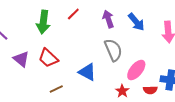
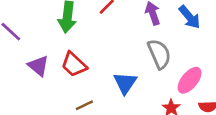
blue triangle: (87, 72) -> (125, 83), turned 36

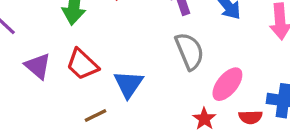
blue triangle: (125, 83) -> (128, 84), moved

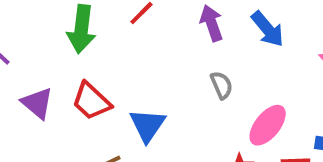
gray semicircle: (189, 51) -> (222, 85), size x0.6

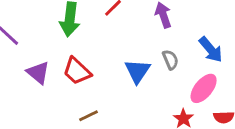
blue arrow: (268, 29) -> (211, 50), moved
blue triangle: (147, 125) -> (137, 71), moved

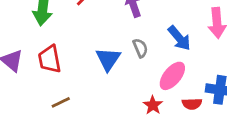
red trapezoid: (77, 71) -> (50, 59), turned 36

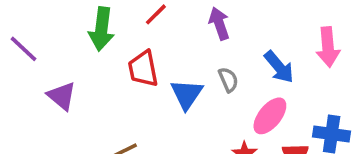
red trapezoid: (50, 59) -> (143, 69), moved

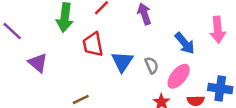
gray semicircle: (228, 80) -> (152, 65), moved

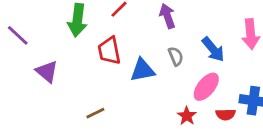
blue triangle: (122, 62) -> (142, 70), turned 45
gray semicircle: (152, 65) -> (176, 56), moved

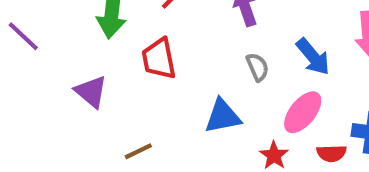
blue triangle: (142, 70) -> (223, 116), moved
purple triangle: (47, 71) -> (91, 92), moved

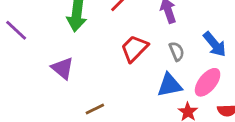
red trapezoid: (159, 59) -> (134, 49), moved, turned 56
blue triangle: (223, 116) -> (170, 85), moved

